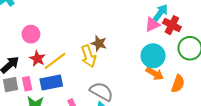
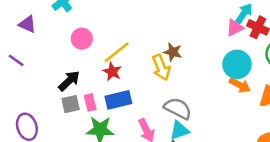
pink circle: (31, 34) -> (82, 39), moved
red star: (37, 59) -> (112, 72), moved
yellow line: (55, 61) -> (117, 52), moved

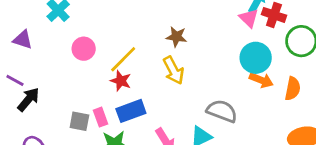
pink triangle: (235, 28) -> (249, 18), turned -42
brown star: (173, 52) -> (176, 37), moved
black arrow: (69, 81) -> (28, 99), moved
gray square: (71, 104) -> (79, 121), turned 30
gray semicircle: (178, 108) -> (222, 111), moved

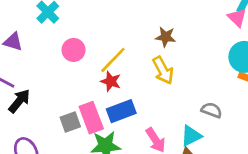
gray semicircle: (222, 111) -> (212, 110), size x0.7
pink rectangle: (101, 117) -> (91, 118), size x1.6
gray square: (79, 121) -> (70, 122), turned -30

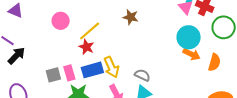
yellow arrow: (163, 70) -> (111, 67), moved
gray semicircle: (212, 110) -> (142, 75), moved
pink rectangle: (91, 118) -> (69, 73), size x0.7

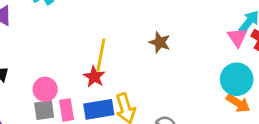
pink circle: (61, 21) -> (45, 89), moved
yellow line: (90, 31) -> (101, 55), turned -45

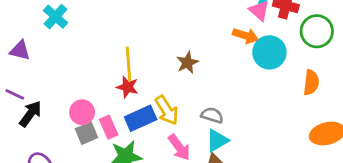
brown star: (160, 42) -> (187, 63), moved, turned -30
orange arrow: (238, 103) -> (245, 36), moved

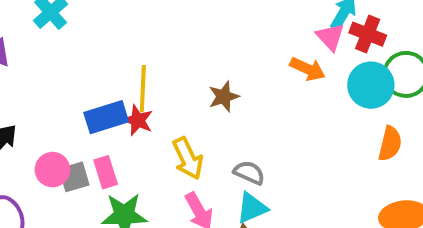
cyan circle: (269, 52) -> (371, 85), moved
pink circle: (82, 112) -> (52, 170), moved
blue rectangle: (141, 118) -> (106, 117), moved

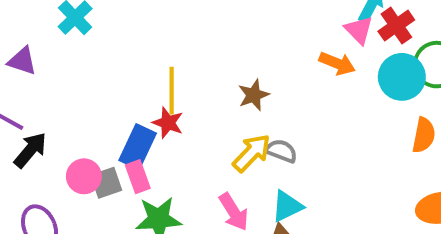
red cross: (368, 34) -> (396, 26), turned 36
blue rectangle: (106, 117) -> (138, 147), moved, turned -45
yellow arrow: (188, 158) -> (252, 153), moved, turned -108
gray semicircle: (249, 173) -> (281, 151), moved

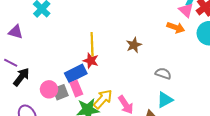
blue rectangle: (138, 147) -> (76, 73), turned 40
gray semicircle: (281, 151) -> (163, 73), moved
yellow arrow: (252, 153) -> (103, 99), moved
cyan triangle: (287, 206) -> (165, 100), moved

